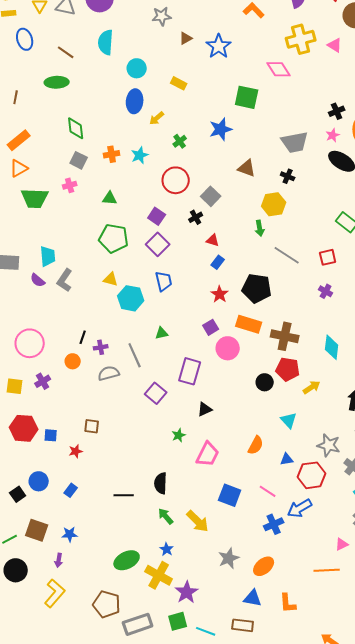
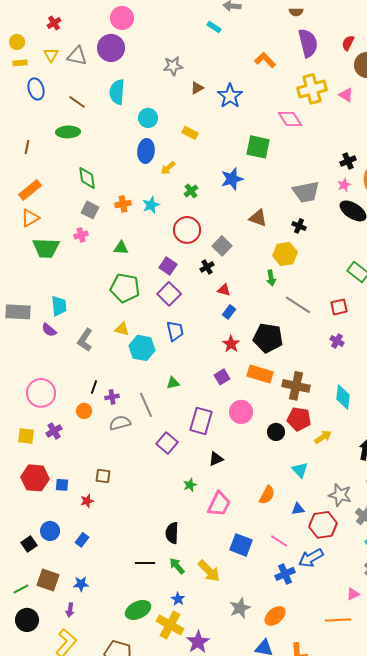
gray L-shape: (65, 280) -> (85, 340), moved
pink circle: (228, 348) -> (241, 412), moved
black line: (124, 495) -> (145, 563), moved

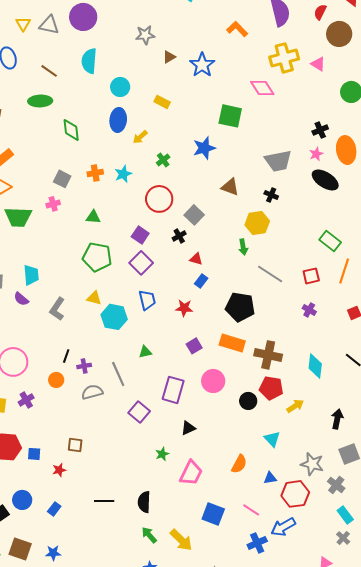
green diamond: (87, 178) -> (71, 130), moved
red star: (231, 344) -> (184, 308), moved, turned -30
black line: (145, 563) -> (104, 501), moved

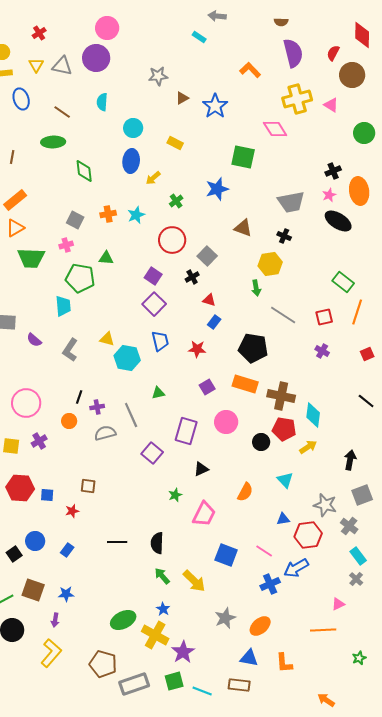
cyan semicircle: (89, 61) -> (102, 102), size x0.7
green pentagon: (97, 257) -> (80, 278), moved
cyan trapezoid: (31, 275) -> (63, 306), moved
cyan diamond: (315, 366) -> (313, 415), moved
orange semicircle: (239, 464) -> (245, 492), moved

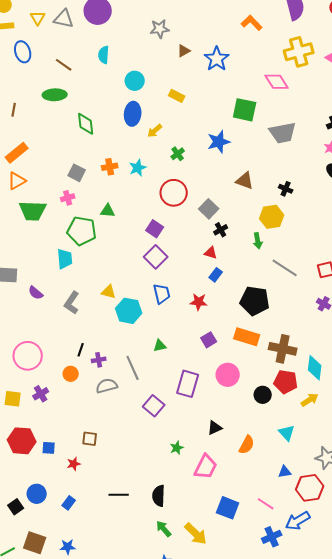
gray trapezoid: (291, 202) -> (283, 133), moved
black cross: (192, 277) -> (221, 230), moved
black triangle: (201, 469) -> (215, 428), moved

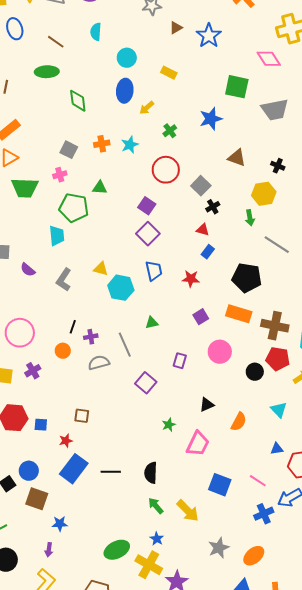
purple rectangle: (188, 384) -> (180, 361), size x0.6
blue rectangle: (69, 503) -> (74, 469), moved, size x2.0
brown square: (35, 543) -> (37, 499), moved

